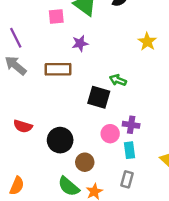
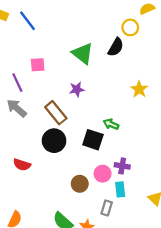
pink square: (56, 16) -> (38, 65), moved
brown rectangle: (58, 69) -> (56, 113), turned 50
black circle: (60, 140) -> (54, 141), moved
brown circle: (85, 162) -> (80, 184), moved
gray rectangle: (127, 179) -> (107, 208), moved

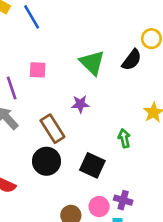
green arrow: (111, 124) -> (124, 138), moved, turned 48

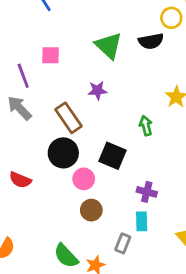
black semicircle: (132, 60) -> (151, 41), turned 45
pink circle: (99, 207) -> (84, 179), moved

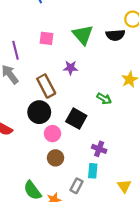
pink square: (51, 55) -> (46, 38), moved
green arrow: (146, 126) -> (104, 99), turned 128

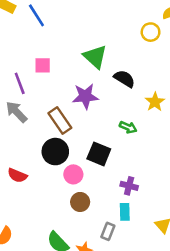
black semicircle: (115, 35) -> (124, 79), moved, turned -138
pink square: (46, 38) -> (43, 65), moved
purple star: (71, 68) -> (85, 96), size x1.5

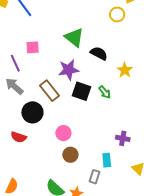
green arrow: (128, 127) -> (105, 92), turned 32
black circle: (55, 152) -> (32, 112), moved
black square: (99, 154) -> (82, 91), moved
purple cross: (129, 186) -> (123, 138), moved

